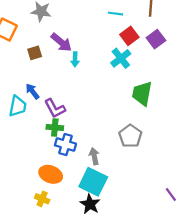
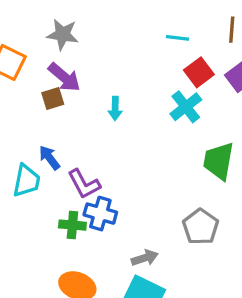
purple arrow: (61, 42) -> (64, 77), moved
green cross: (55, 127) -> (72, 225), moved
blue cross: (65, 145) -> (100, 214), moved
gray arrow: (94, 156) -> (145, 258), turned 84

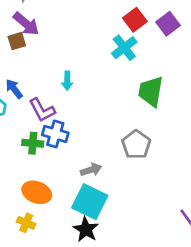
cyan arrow: (115, 108) -> (67, 81), moved

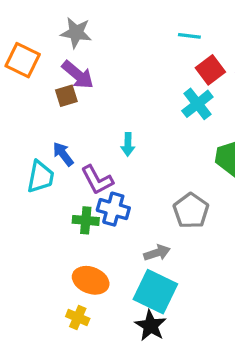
gray pentagon: (136, 145) -> (191, 211), moved

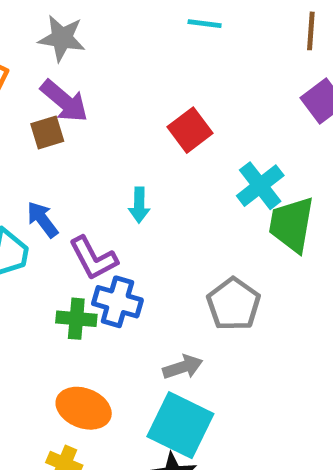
cyan line: (189, 36) -> (205, 24), moved
red square: (210, 70) -> (190, 130), moved
cyan cross: (197, 104) -> (260, 186), moved

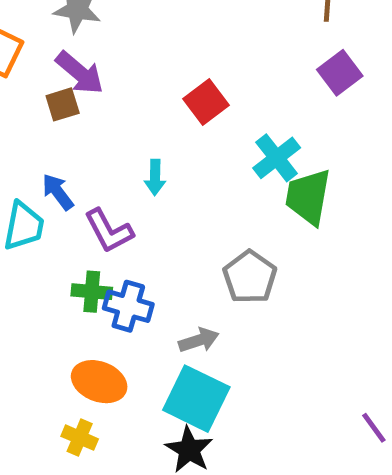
blue cross: (117, 302) -> (128, 306), moved

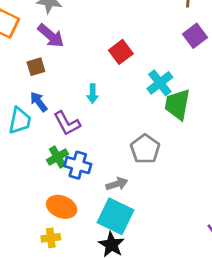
brown square: (63, 104) -> (36, 67), moved
green cross: (92, 292) -> (58, 157), turned -35
yellow cross: (80, 438) -> (51, 238), turned -30

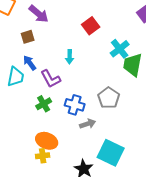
blue cross: (78, 165) -> (75, 105), moved
cyan square: (115, 216) -> (111, 153), moved
yellow cross: (51, 238) -> (43, 156), moved

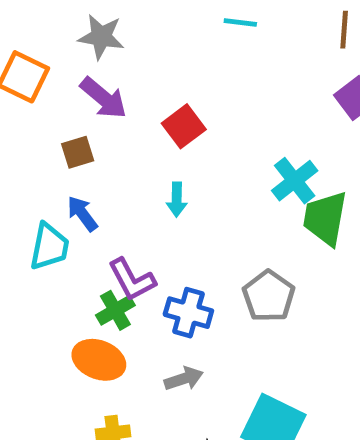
red square: (91, 26) -> (184, 126), moved
purple L-shape: (51, 79) -> (132, 280), moved
gray arrow: (88, 124) -> (184, 379), moved
orange ellipse: (47, 141) -> (99, 360), moved

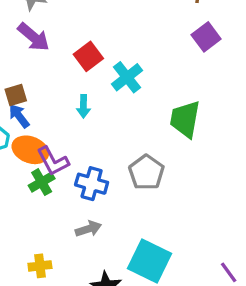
brown square: (78, 152) -> (16, 95), moved
cyan cross: (295, 181) -> (127, 77), moved
orange ellipse: (99, 360) -> (30, 150), moved

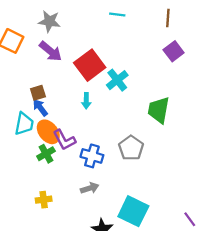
red square: (88, 56) -> (90, 65), size x1.5
orange ellipse: (30, 150) -> (48, 132), turned 30
green cross: (42, 182) -> (46, 154), moved
yellow cross: (40, 266) -> (44, 200), moved

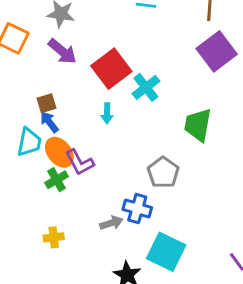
purple square: (174, 51) -> (217, 51), size x1.5
blue cross: (92, 156) -> (137, 209), moved

